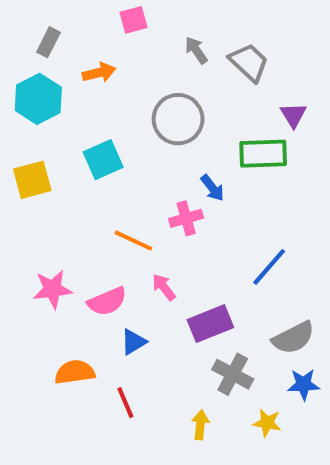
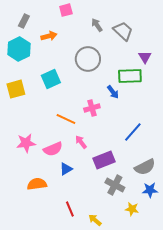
blue arrow: (212, 188) -> (113, 92), moved
red line: (125, 403) -> (70, 209), moved
yellow arrow: (200, 425) -> (95, 220), moved, turned -56

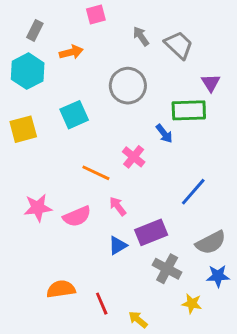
pink cross: (92, 108) -> (134, 157), turned -35
blue triangle: (66, 169) -> (118, 245), moved
orange semicircle: (37, 184) -> (61, 289), moved

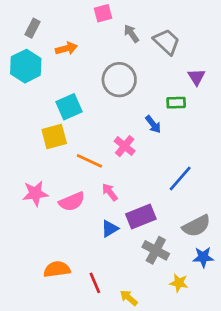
pink square: (96, 14) -> (103, 13), moved
green rectangle: (189, 110) -> (176, 103), size x0.6
yellow square: (23, 129) -> (54, 137), moved

